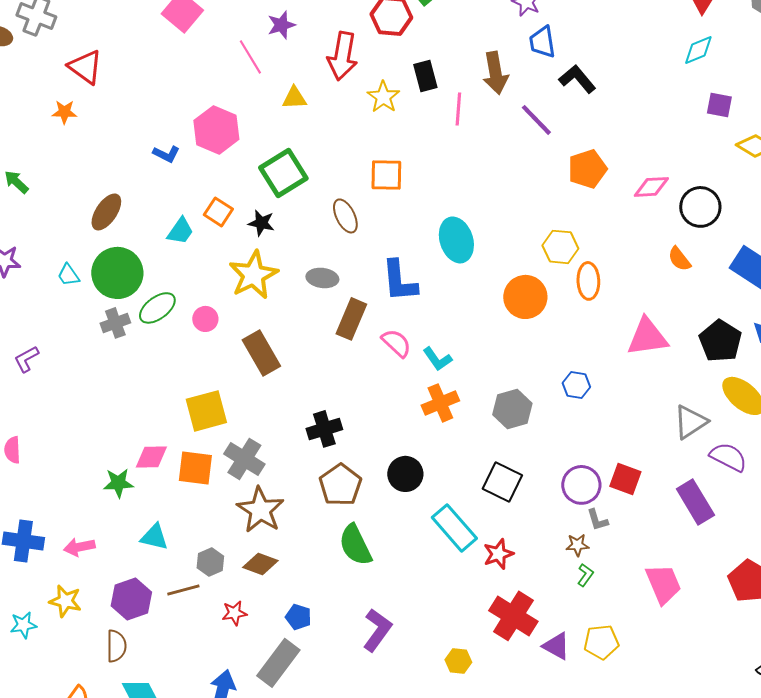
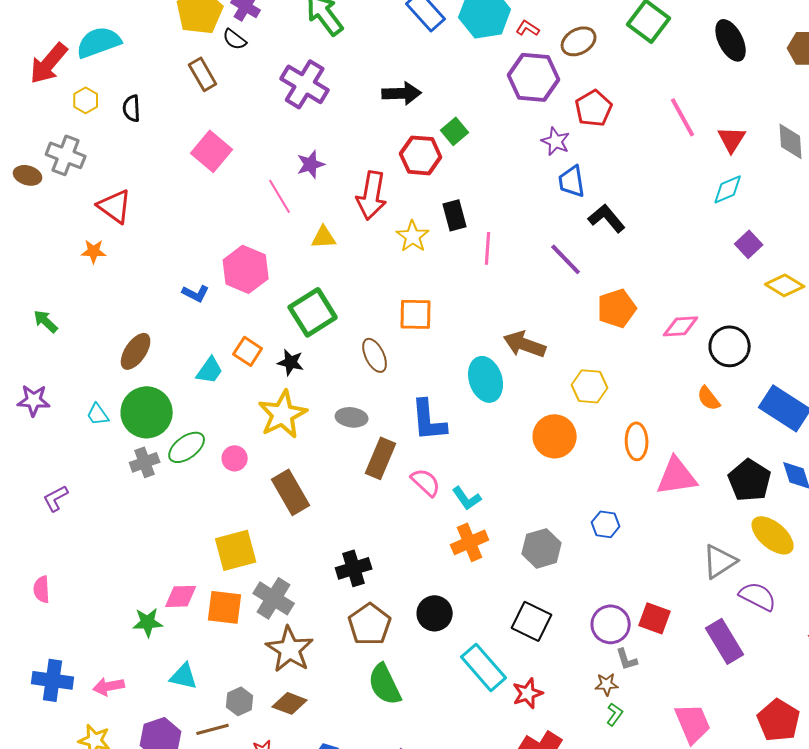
brown arrow: (495, 73) -> (525, 344), moved, turned 120
purple square: (719, 105) -> (749, 244), turned 36
orange ellipse: (588, 281) -> (637, 441), moved

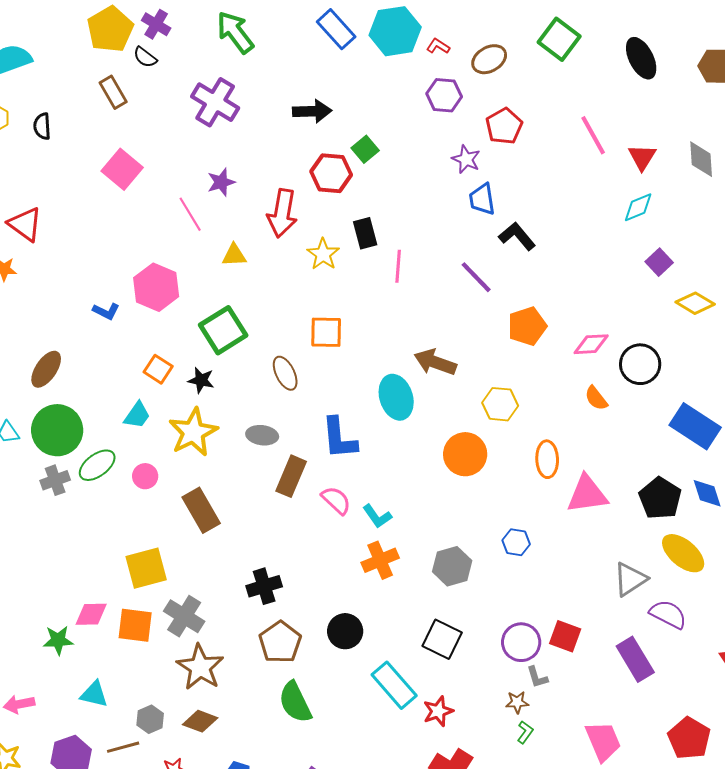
purple hexagon: (534, 77) -> (444, 95), size x0.7
cyan trapezoid: (210, 370) -> (137, 415), moved
orange semicircle: (709, 398) -> (596, 398), moved

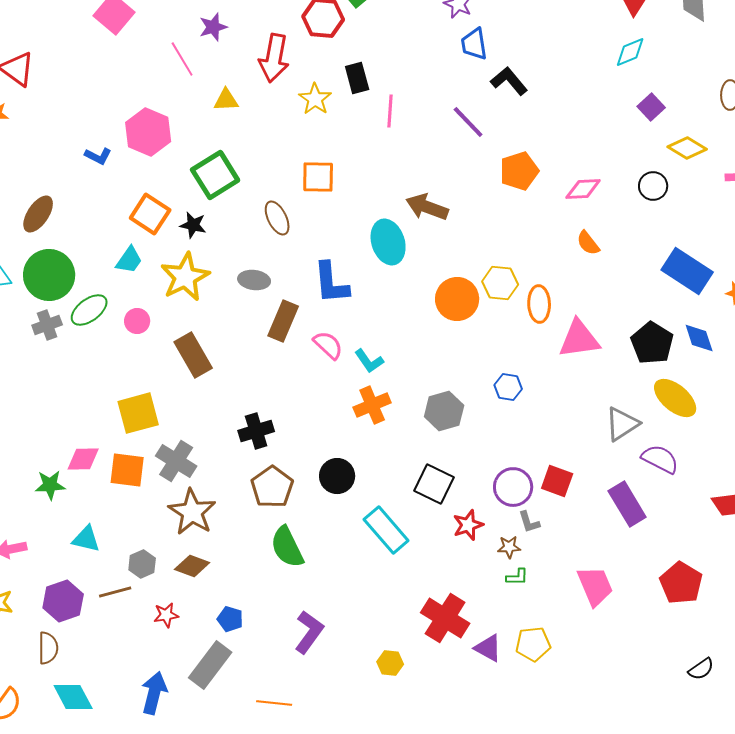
black circle: (640, 364) -> (653, 186), moved, size x0.7
orange square: (158, 369) -> (150, 214), size x1.4
yellow hexagon: (500, 404) -> (500, 283), moved
red star: (438, 711) -> (468, 525), moved
green L-shape: (525, 732) -> (517, 577), turned 55

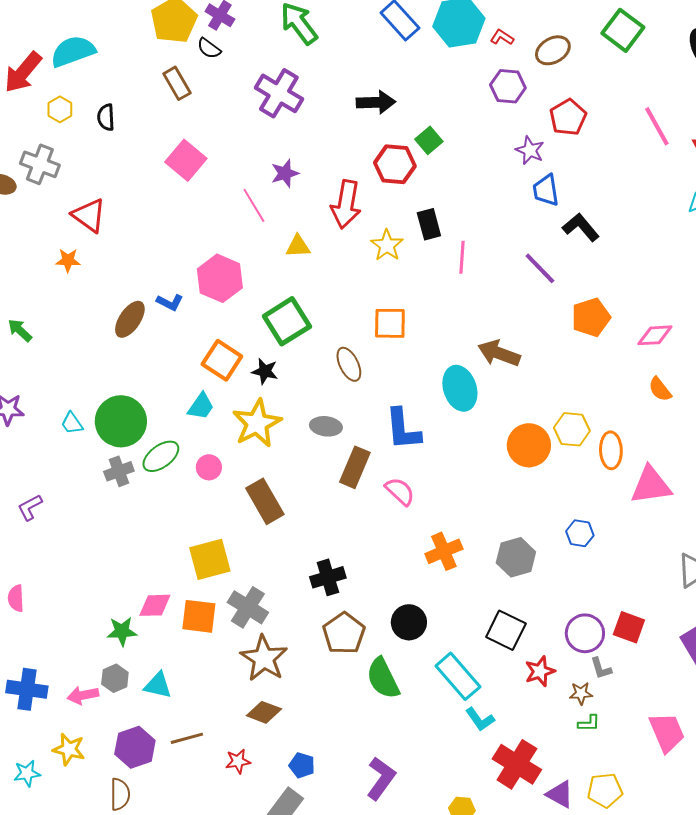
brown ellipse: (38, 214) -> (130, 319), moved
cyan L-shape: (369, 361) -> (480, 719), moved
green semicircle: (287, 547) -> (383, 678), moved
gray hexagon: (142, 564) -> (115, 678), moved

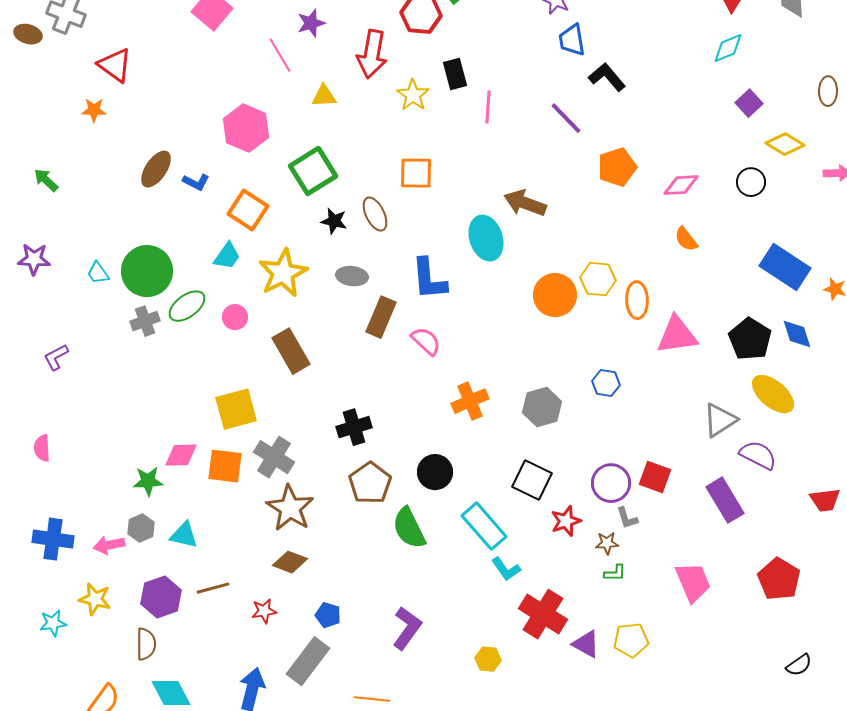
blue L-shape: (170, 302) -> (196, 182), moved
black star: (265, 371) -> (334, 221), moved

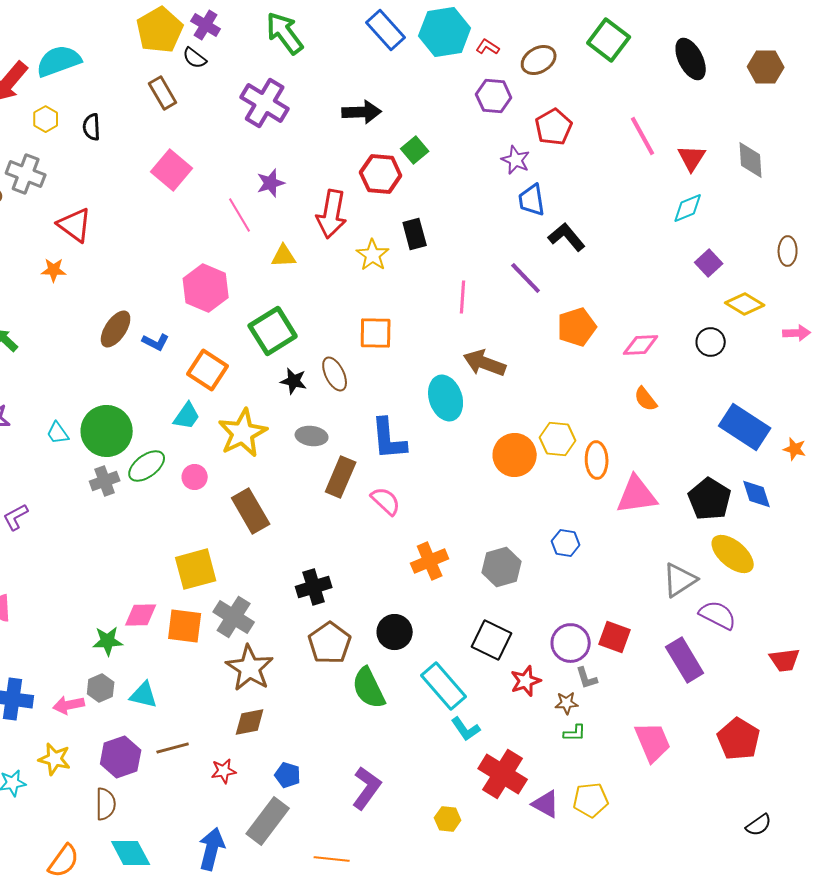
pink line: (488, 107) -> (463, 297), moved
brown diamond: (290, 562) -> (250, 722), turned -32

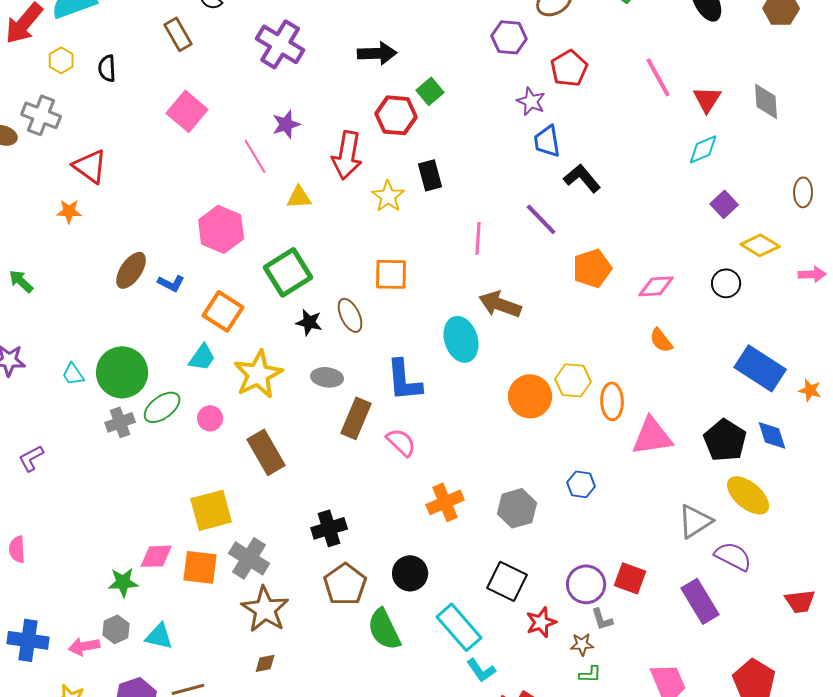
brown diamond: (250, 722) -> (265, 663), size x0.7

